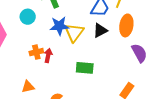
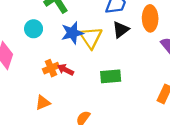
red arrow: (48, 55) -> (66, 70), turned -64
orange triangle: (28, 87) -> (43, 103), moved

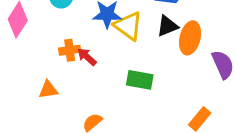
orange ellipse: (150, 18) -> (190, 38), moved
yellow triangle: (91, 37) -> (128, 26), turned -35

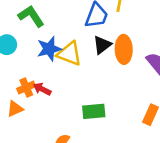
green rectangle: (140, 80) -> (94, 111), moved
orange triangle: (48, 90) -> (15, 109), moved

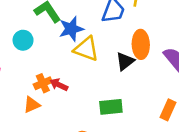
black triangle: (102, 45) -> (125, 61), moved
blue star: (49, 49) -> (71, 29), moved

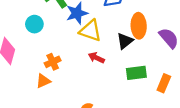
red arrow: (59, 85) -> (96, 58), moved
green rectangle: (111, 107) -> (136, 73), moved

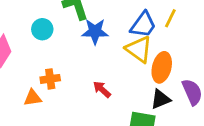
yellow triangle: (90, 31) -> (139, 49), moved
black triangle: (125, 41) -> (161, 99), moved

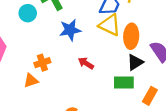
cyan circle: (42, 29) -> (28, 13), moved
blue star: (95, 31) -> (70, 30), moved

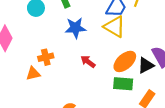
orange ellipse: (131, 36) -> (125, 61), moved, turned 40
black triangle: (135, 62) -> (146, 65), moved

